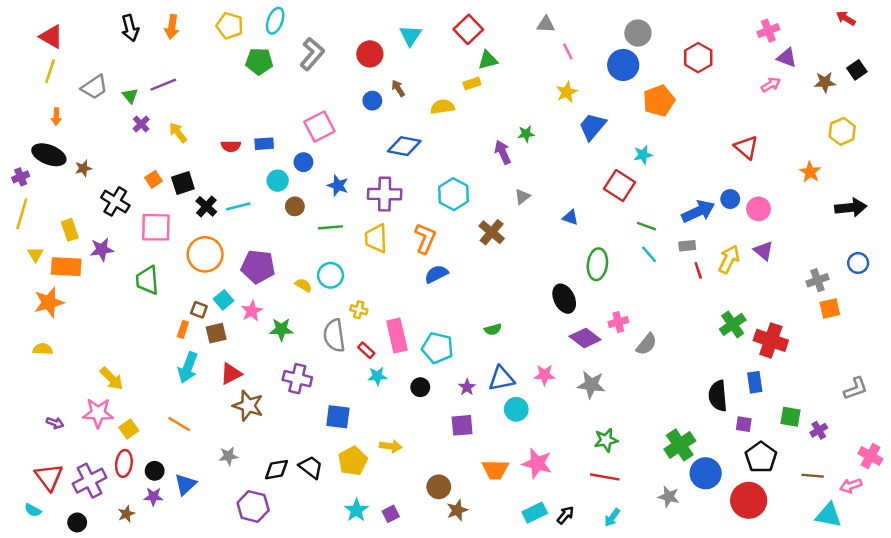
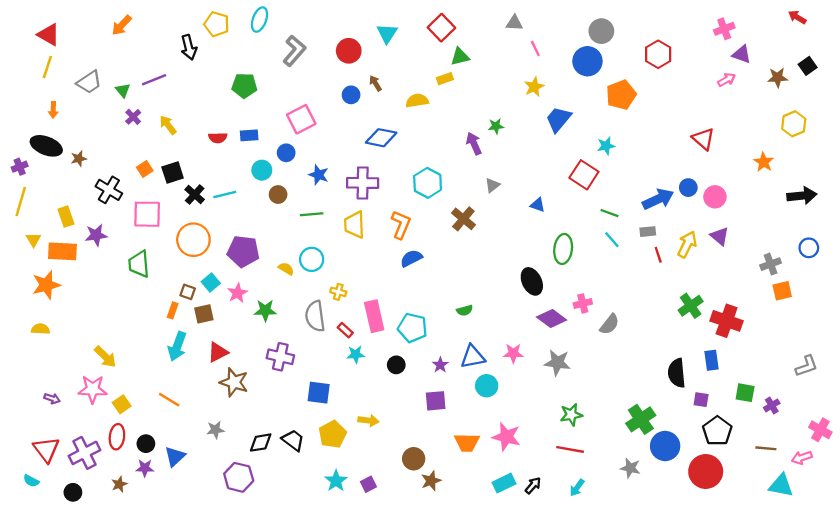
orange arrow: (172, 27) -> (122, 25), moved, turned 35
black arrow: (130, 28) -> (189, 47), moved
green pentagon: (259, 61) -> (244, 86), moved

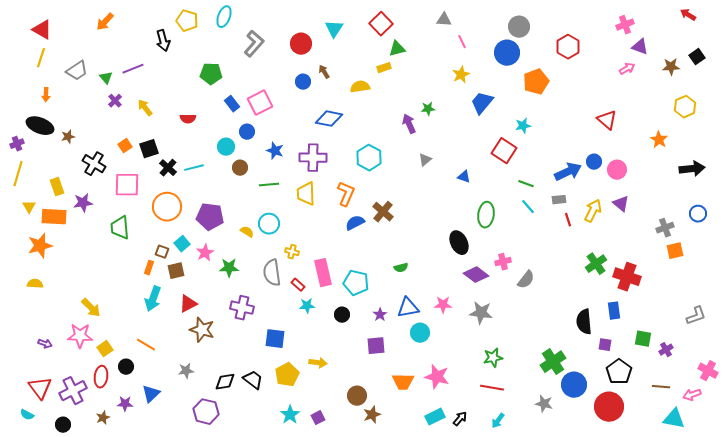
blue rectangle: (249, 135) -> (232, 104), moved, turned 56
brown cross: (463, 219) -> (383, 212), moved
black circle: (146, 444) -> (126, 367), moved

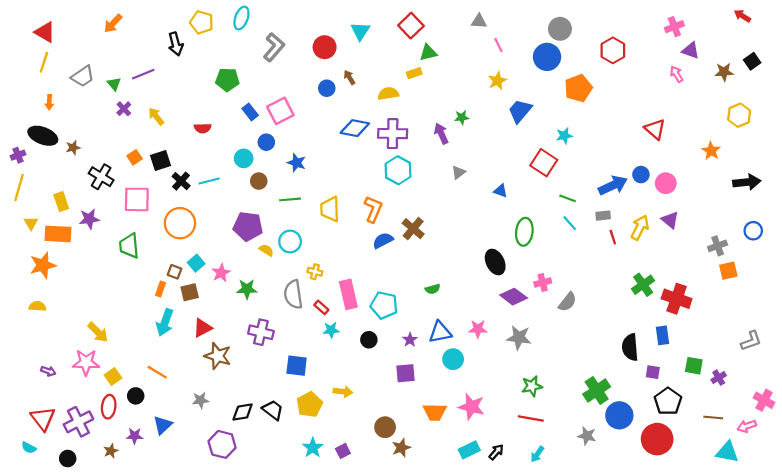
pink arrow: (627, 69) -> (677, 74), turned -91
purple cross: (313, 158) -> (393, 134), moved
purple pentagon: (210, 217) -> (248, 226), moved

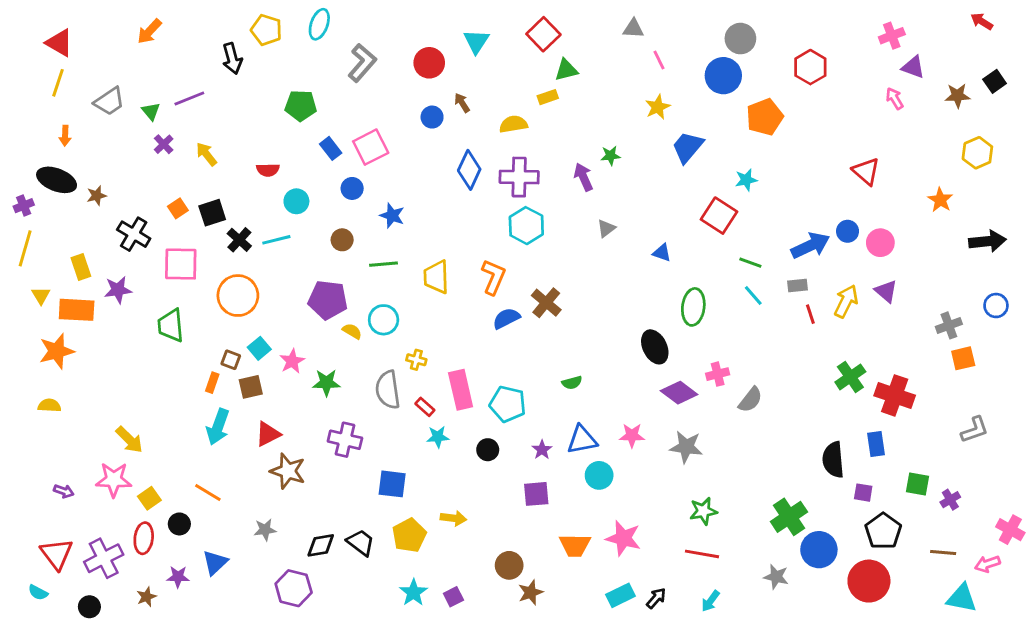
blue diamond: (355, 128) -> (469, 170), turned -76
cyan circle: (244, 158) -> (296, 201), moved
gray L-shape: (751, 341) -> (975, 430), moved

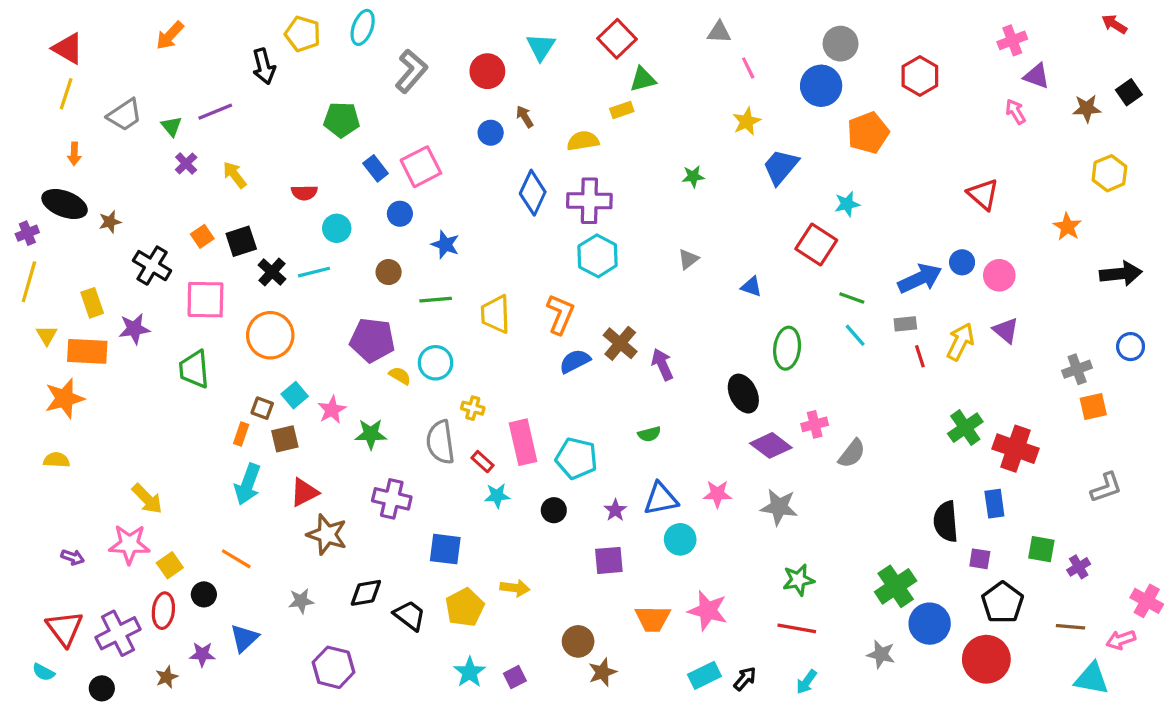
purple arrow: (583, 177) -> (662, 364), moved
black diamond: (321, 545) -> (366, 593), moved

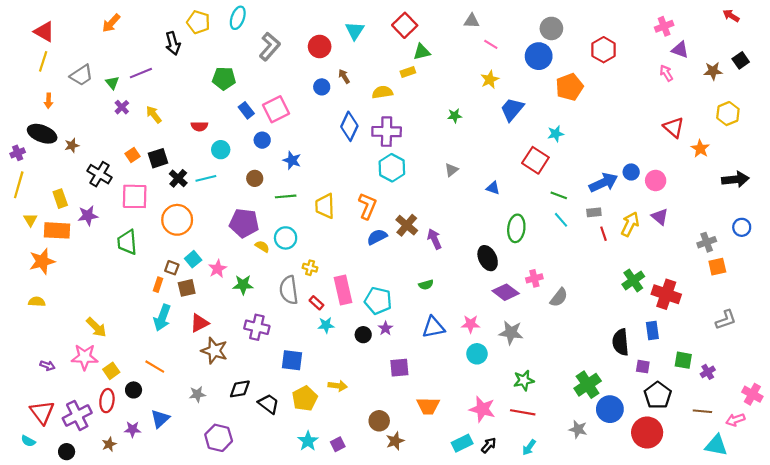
pink line: (748, 68) -> (491, 44), turned -32
red triangle: (983, 194) -> (674, 127), moved
purple star: (615, 510) -> (386, 328), moved
cyan circle: (680, 539) -> (477, 354), moved
pink star: (708, 611) -> (482, 409), moved

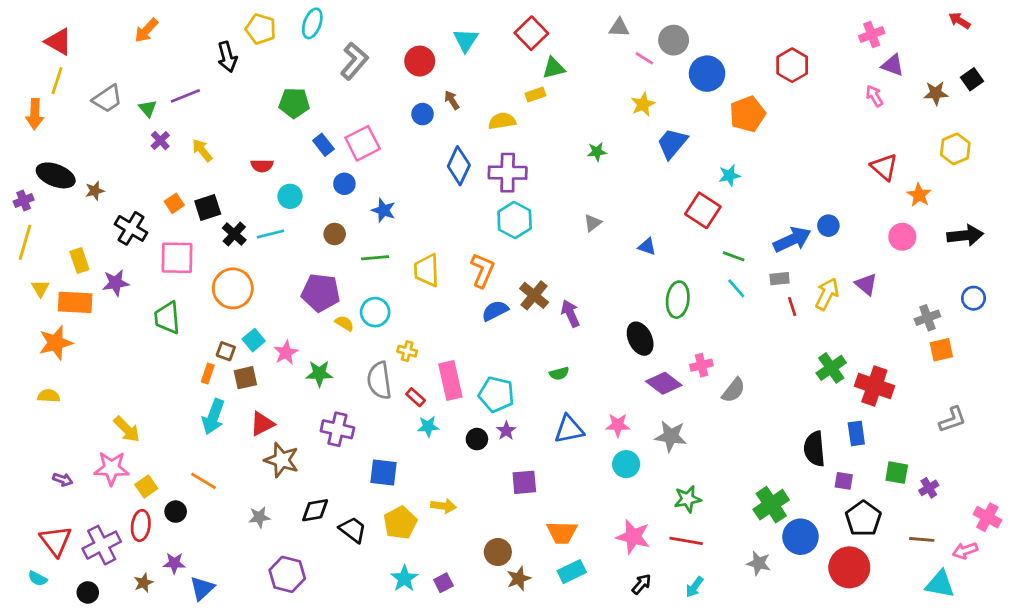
gray circle: (551, 28) -> (674, 40), moved
orange arrow: (48, 101) -> (35, 114), moved, size x1.5
pink circle: (656, 181) -> (902, 237), moved
blue triangle: (160, 419) -> (202, 588), moved
cyan rectangle: (462, 443) -> (572, 572), moved

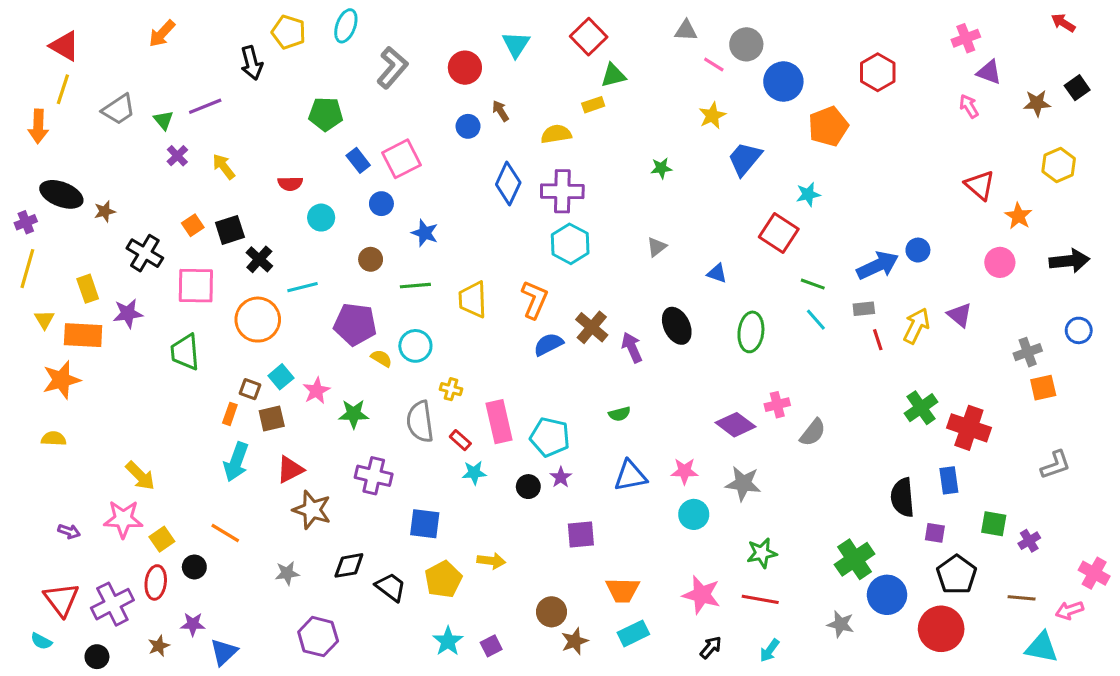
cyan line: (270, 234) -> (303, 287), moved
black ellipse: (640, 339) -> (677, 326), moved

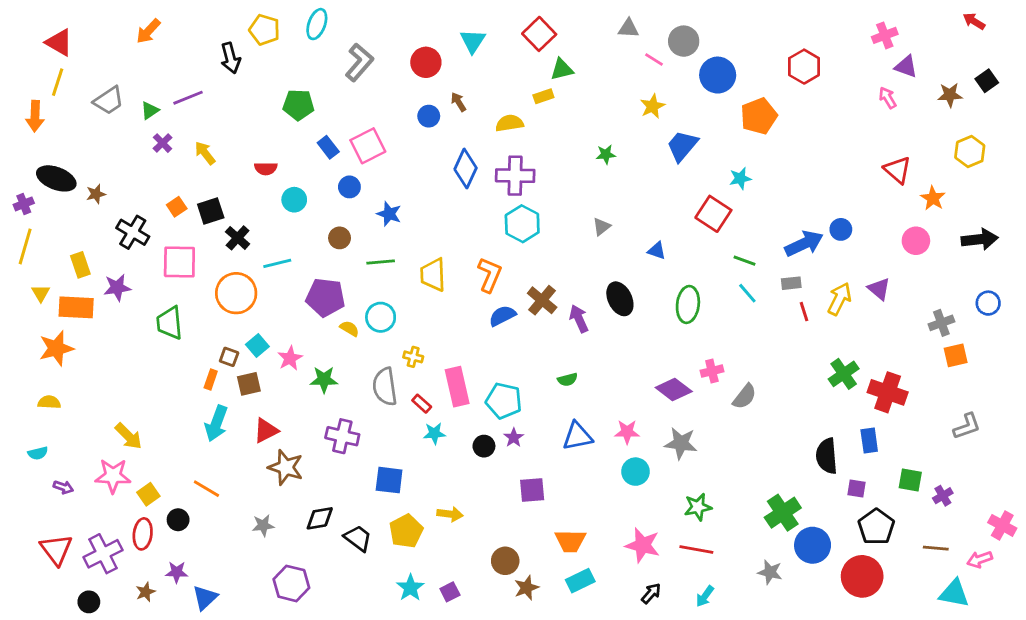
green triangle: (163, 120) -> (150, 110), turned 36
cyan semicircle: (41, 641) -> (38, 453), moved, turned -42

